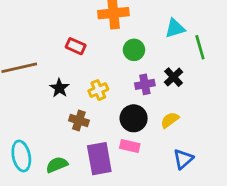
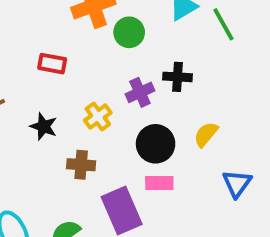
green circle: (134, 50) -> (129, 32), moved
black cross: (174, 77) -> (178, 77), moved, turned -30
purple cross: (145, 84) -> (140, 92), moved

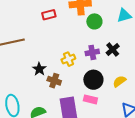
red rectangle: (52, 64) -> (49, 15), moved, turned -40
black cross: (178, 77) -> (113, 50), turned 32
black star: (44, 127) -> (39, 69), moved

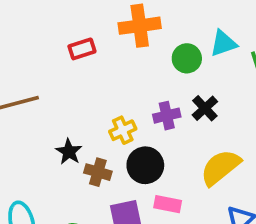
green circle: (94, 21) -> (187, 58), moved
black circle: (93, 80) -> (145, 165), moved
yellow semicircle: (119, 81) -> (220, 167), size x1.6

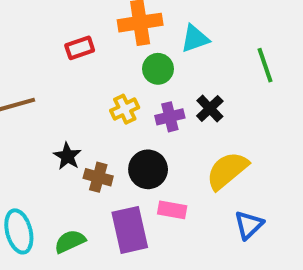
cyan triangle: (223, 43) -> (195, 39), moved
green circle: (187, 58) -> (158, 69), moved
yellow cross: (123, 130) -> (125, 109), moved

